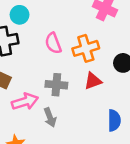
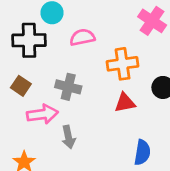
pink semicircle: (53, 43) -> (82, 37), moved, turned 90
gray cross: (56, 85) -> (68, 87), moved

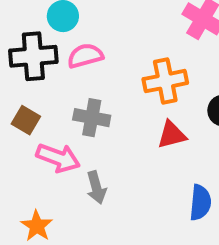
pink semicircle: (82, 37) -> (85, 56), moved
pink arrow: (42, 114) -> (58, 158), turned 32

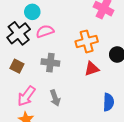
black cross: (33, 56) -> (19, 33), turned -30
pink arrow: (58, 158) -> (26, 96), moved, turned 110

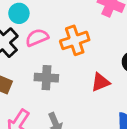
orange cross: (87, 41) -> (75, 40), moved

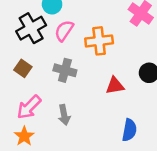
pink semicircle: (37, 38) -> (64, 31), turned -45

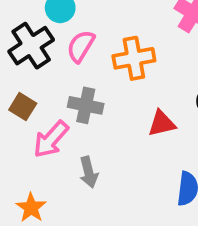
pink arrow: (29, 107) -> (51, 139), moved

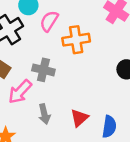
pink semicircle: (81, 46) -> (49, 21), moved
red triangle: (162, 123) -> (79, 118), moved, turned -30

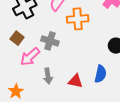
red triangle: (79, 118) -> (75, 81), turned 49
blue semicircle: (109, 127) -> (100, 74), moved

